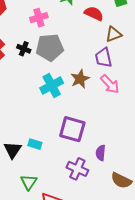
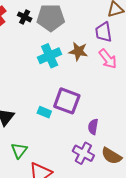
brown star: (80, 79) -> (78, 51), turned 30
cyan rectangle: (35, 144) -> (44, 112), moved
purple cross: (77, 169) -> (83, 153), moved

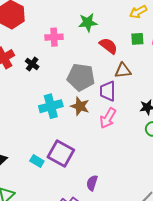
gray pentagon: (51, 18) -> (81, 77), moved
pink arrow: (108, 59) -> (108, 118), turned 60
purple semicircle: (93, 127) -> (92, 183), moved

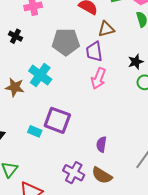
cyan cross: (51, 106) -> (40, 75), turned -30
brown star: (80, 106) -> (15, 87), moved
purple semicircle: (92, 183) -> (101, 144), moved

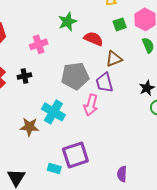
black cross: (15, 36) -> (24, 76), turned -32
pink arrow: (98, 78) -> (91, 105), moved
purple square: (57, 120) -> (75, 155), turned -32

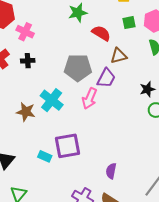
pink cross: (39, 44) -> (25, 32), moved, turned 36
purple trapezoid: (104, 83) -> (106, 78), turned -145

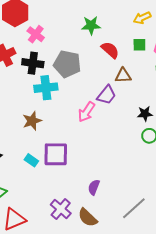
black cross: (28, 61) -> (33, 63), size x1.5
gray pentagon: (78, 68) -> (67, 64), moved
cyan cross: (52, 100) -> (46, 88), moved, turned 35
brown star: (26, 112) -> (32, 121), moved, turned 30

